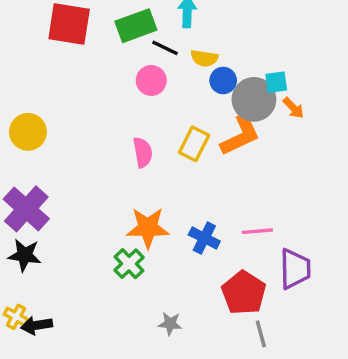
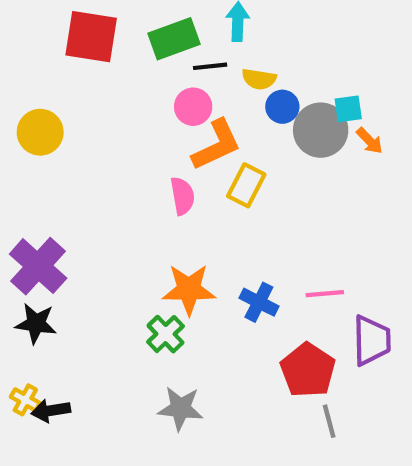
black line: (165, 48) -> (210, 66), turned -32
yellow circle: (28, 132) -> (40, 132), moved
orange L-shape: (240, 135) -> (216, 145), moved
gray star: (170, 324) -> (180, 408), moved, size x1.5

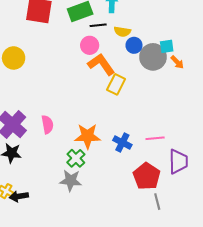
orange L-shape: (216, 145) -> (101, 64), turned -100
pink semicircle: (183, 196) -> (47, 125), moved
gray star: (180, 408) -> (71, 180), moved

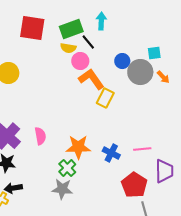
black line: (98, 25) -> (88, 42), turned 56
yellow semicircle: (122, 32) -> (68, 48), moved
cyan square: (167, 46) -> (154, 53), moved
black arrow: (19, 196) -> (13, 188), moved

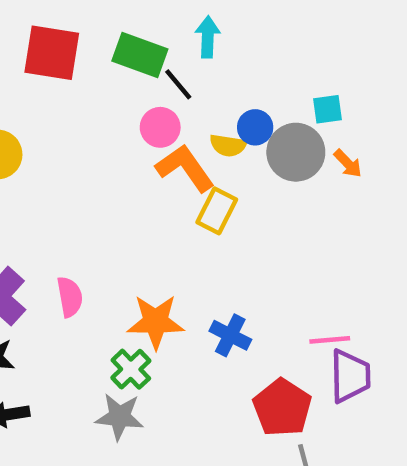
green rectangle: (71, 29) -> (140, 55), turned 40
yellow semicircle: (68, 48) -> (228, 145), moved
pink line: (142, 149) -> (330, 340), moved

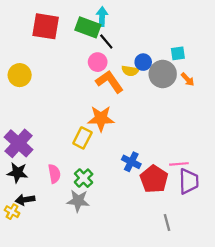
cyan arrow: (208, 37) -> (102, 17), moved
yellow rectangle: (217, 211) -> (82, 138), moved
pink semicircle: (70, 297) -> (54, 174), moved
orange star: (156, 322) -> (101, 118), moved
red pentagon: (282, 408) -> (154, 179), moved

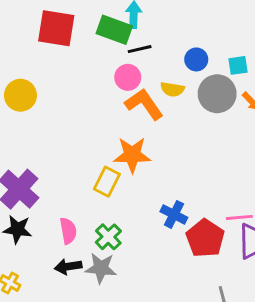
black line: (106, 41) -> (140, 49), turned -63
blue circle: (143, 62) -> (196, 59), moved
black arrow: (25, 200) -> (68, 267), moved

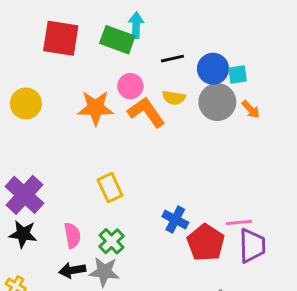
black line: (140, 49) -> (172, 59), moved
blue circle: (196, 59) -> (213, 69), moved, size x1.4
orange star: (132, 155) -> (96, 108), moved
yellow rectangle: (107, 182) -> (110, 188), turned -52

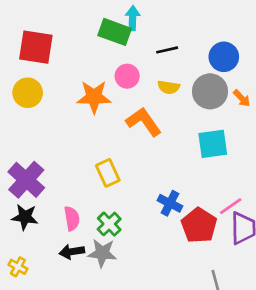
red square: (61, 38) -> (36, 47), moved
blue circle: (213, 69) -> (224, 57), moved
cyan square: (238, 74) -> (213, 144), moved, size x1.6
orange L-shape: (146, 112) -> (144, 122), moved
pink line: (239, 222) -> (231, 206), turned -30

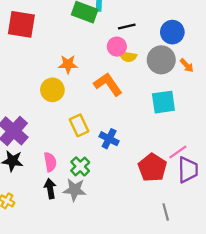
pink circle: (127, 76) -> (117, 47), moved
yellow circle: (28, 93) -> (52, 90), moved
orange star: (94, 97) -> (68, 64), size x0.7
blue cross: (170, 203) -> (109, 139), moved
black arrow: (72, 252) -> (50, 189), turned 90

